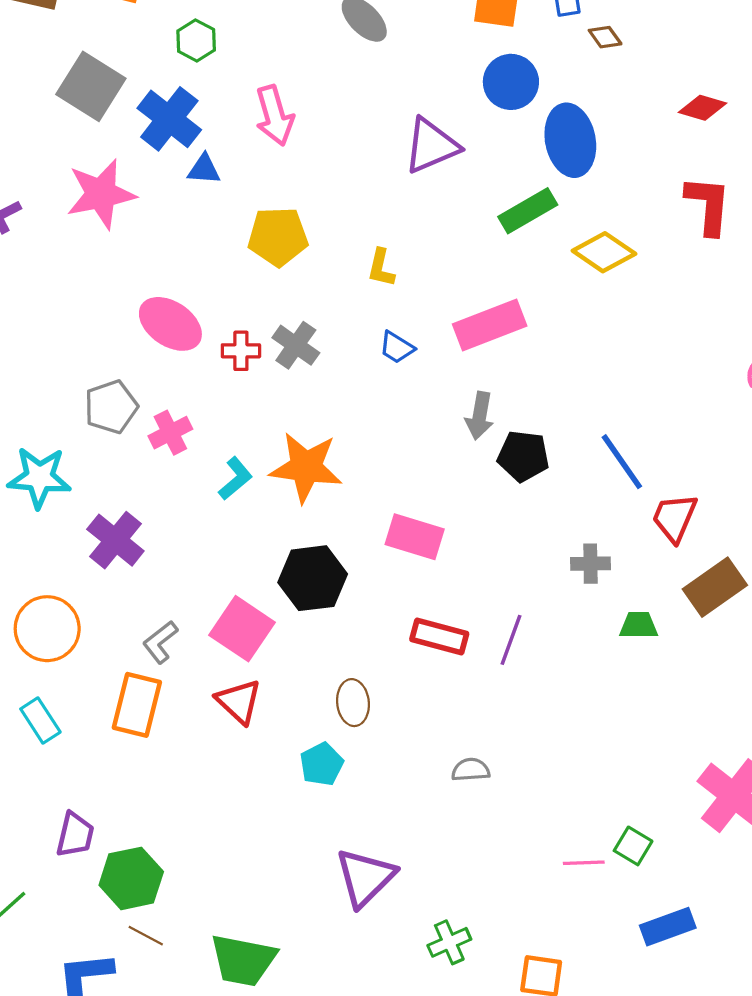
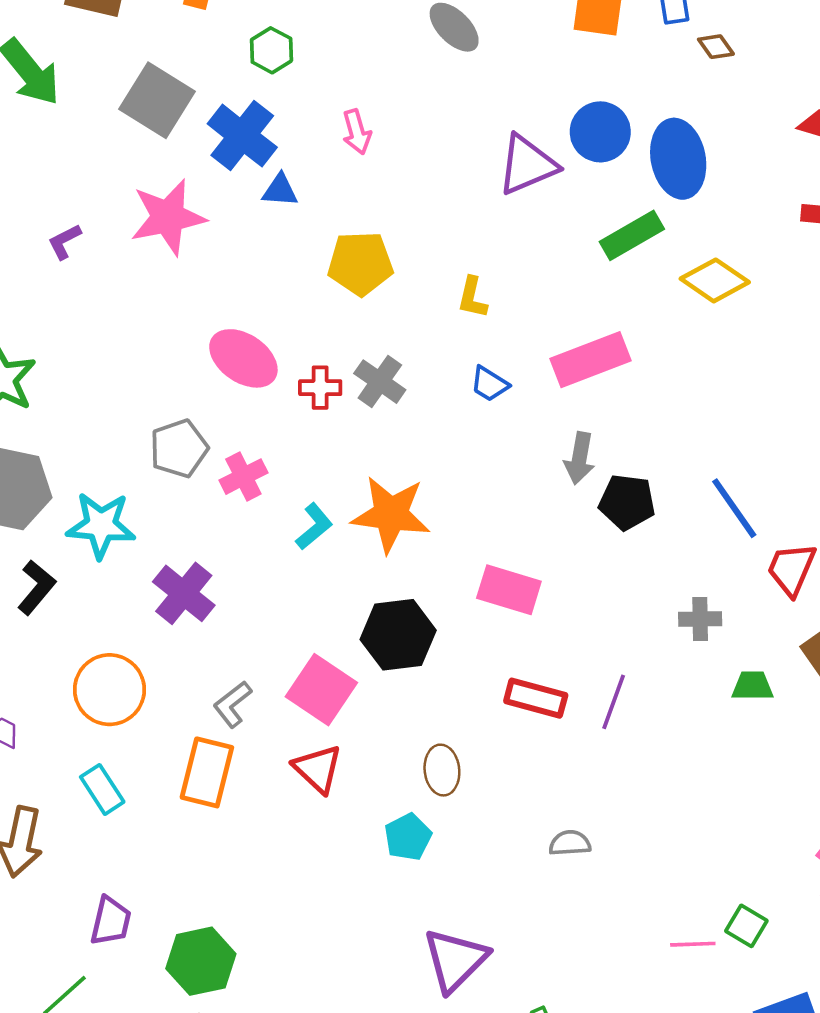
blue circle: (511, 82) -> (600, 132), moved
pink arrow: (275, 116) -> (357, 132), size x0.7
purple trapezoid: (75, 835) -> (111, 921), moved

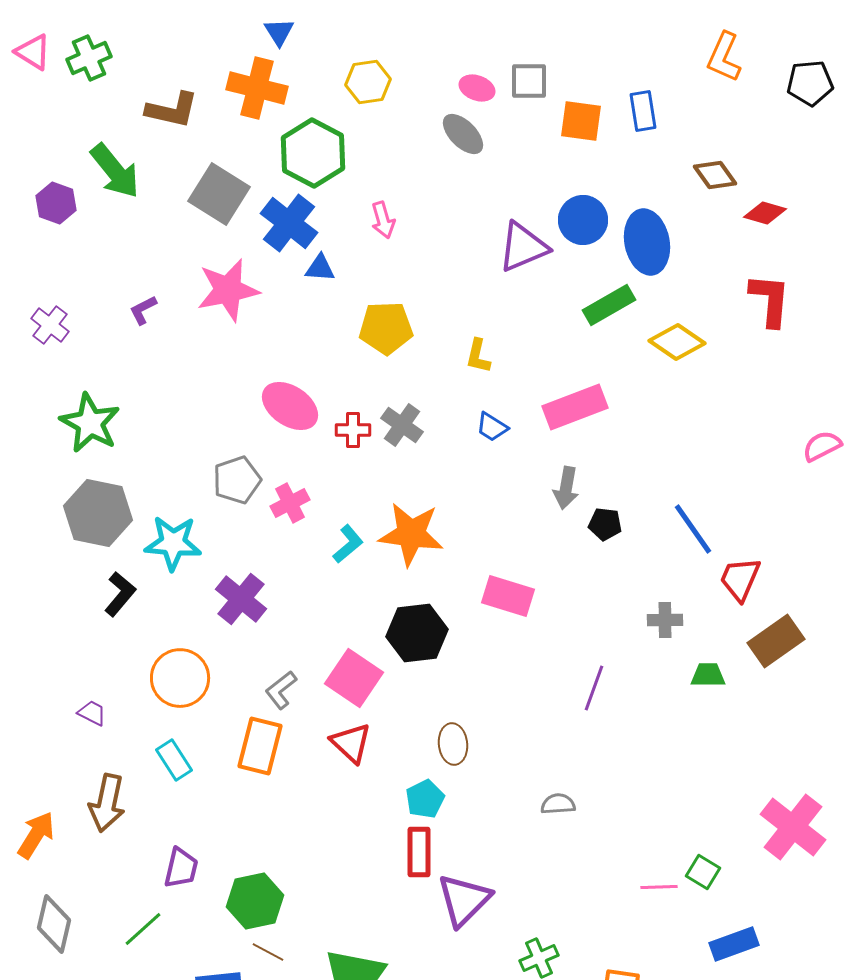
brown diamond: (716, 47) -> (715, 175), moved, size x1.4
green hexagon: (271, 50) -> (313, 153), size x1.8
black pentagon: (627, 502) -> (605, 524), size x0.7
red rectangle: (536, 698) -> (419, 852), moved, turned 75

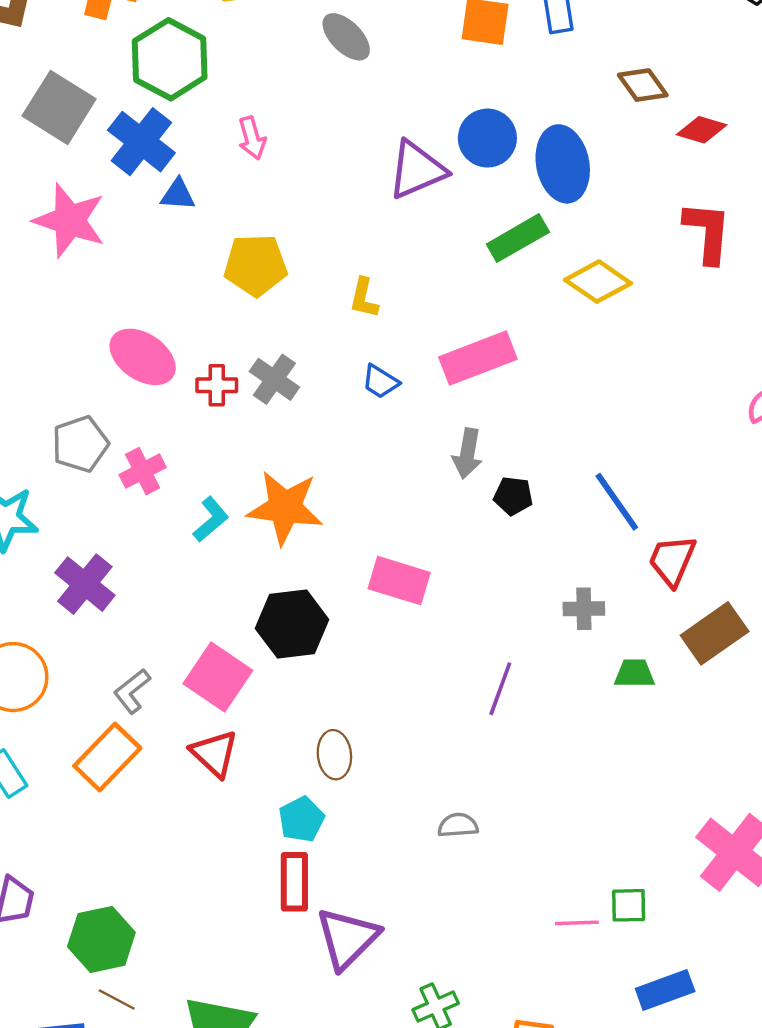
pink star: (228, 290) -> (70, 220), turned 30
orange rectangle: (260, 746) -> (107, 757), turned 30
green square: (703, 872) -> (629, 905), turned -32

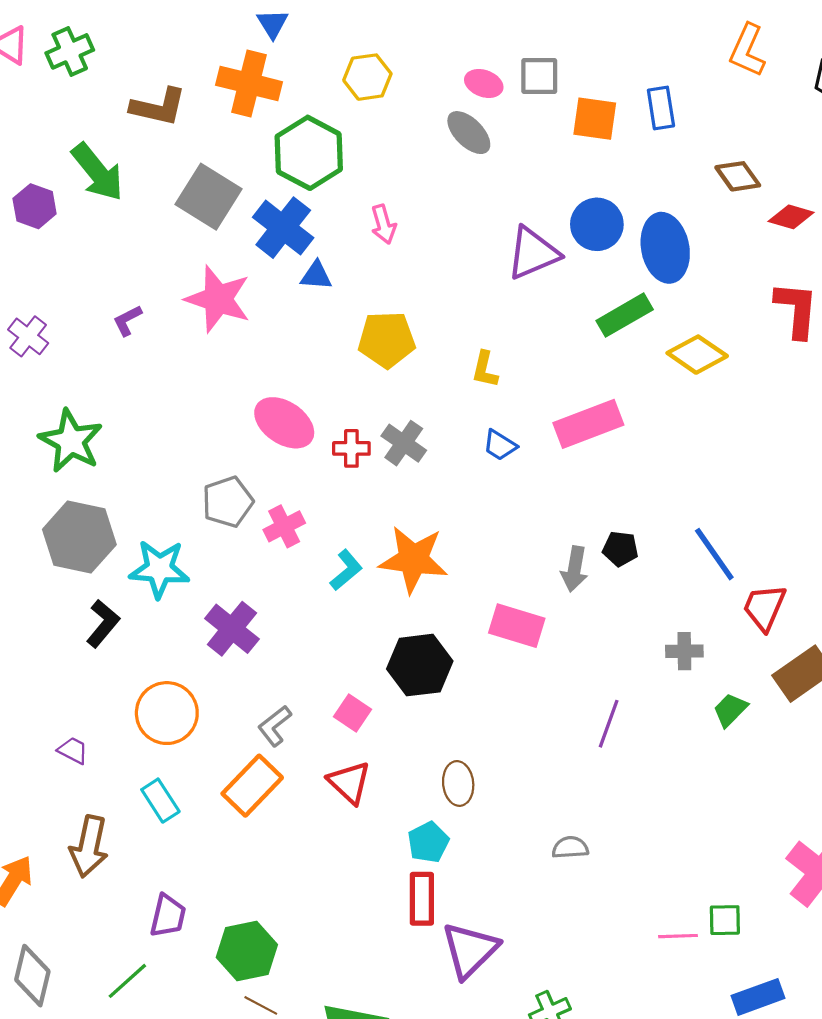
gray arrow: (467, 453) -> (574, 569), moved
green trapezoid: (634, 673) -> (730, 710), turned -45
pink square: (218, 677) -> (353, 713), size x0.6

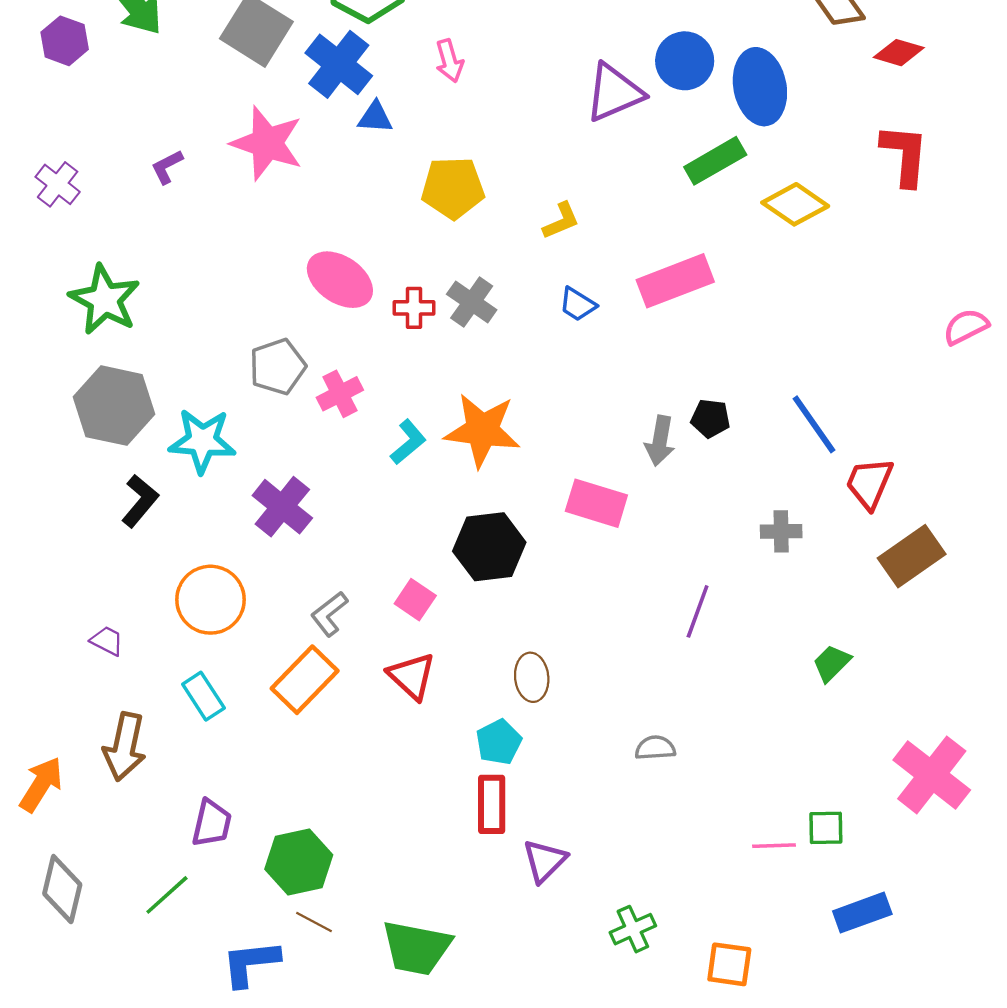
yellow L-shape: (485, 369) -> (561, 221), turned -126
green trapezoid: (730, 710) -> (832, 663), moved
purple triangle: (470, 950) -> (545, 861), size x0.7

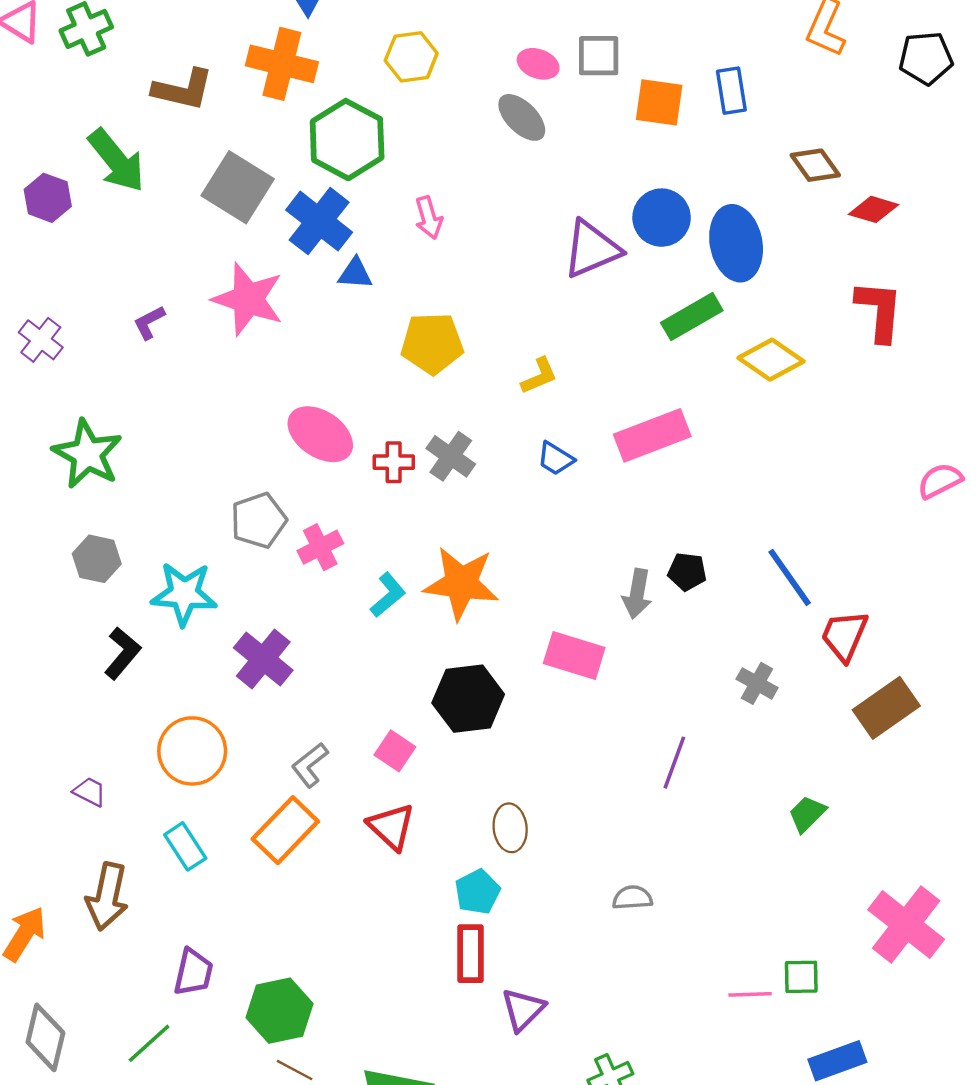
gray hexagon: (114, 406) -> (97, 559), size x0.6
gray cross: (781, 531) -> (757, 683), turned 30

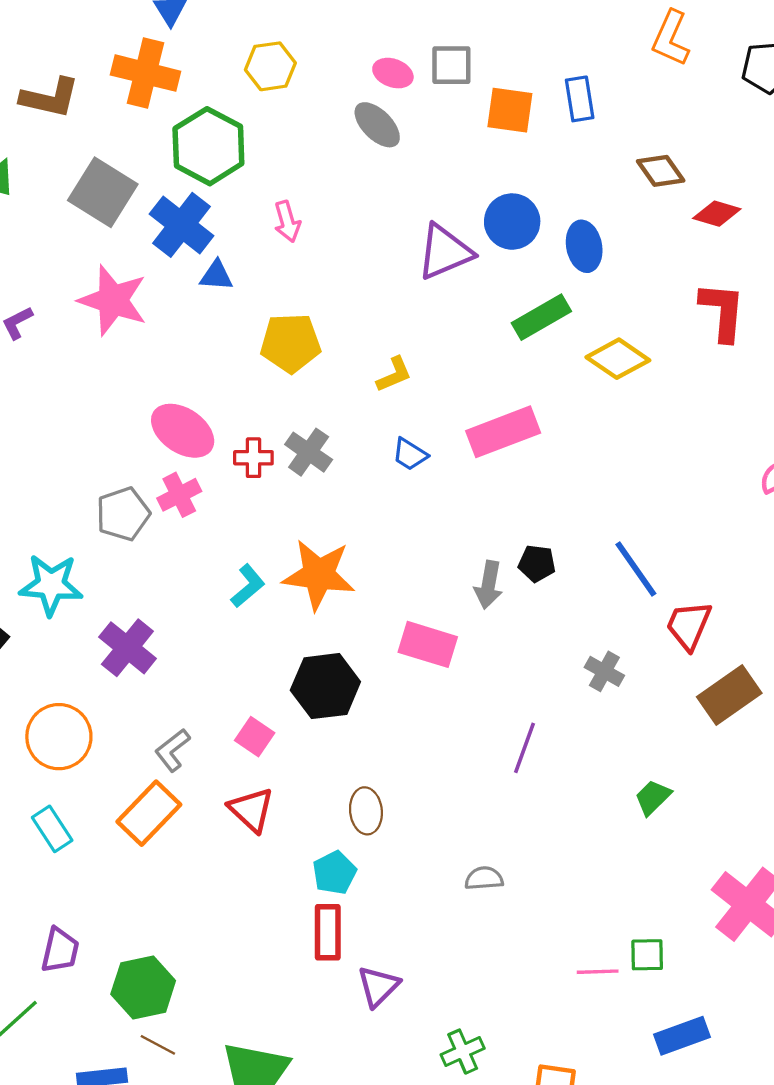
blue ellipse: (736, 243) -> (584, 246), size x0.7
pink cross: (320, 547) -> (179, 495), moved

